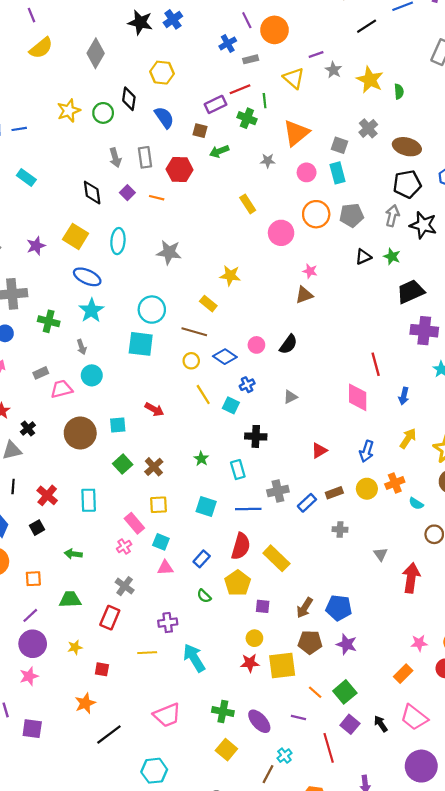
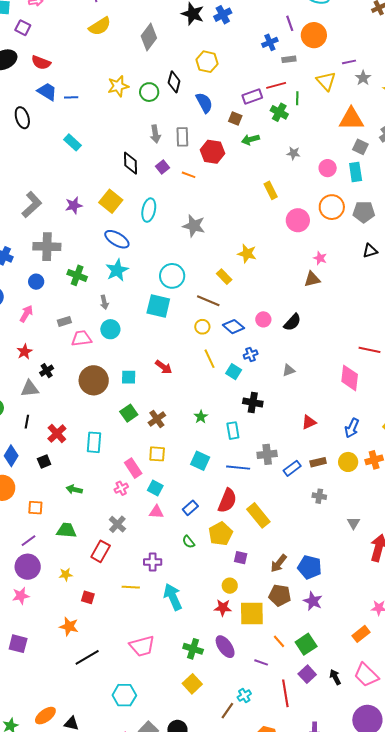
orange triangle: (296, 133) -> (351, 119), moved, turned 32
red line: (376, 364) -> (370, 350), turned -70
orange star: (85, 703) -> (69, 626), turned 30
purple ellipse: (259, 721) -> (225, 647), moved

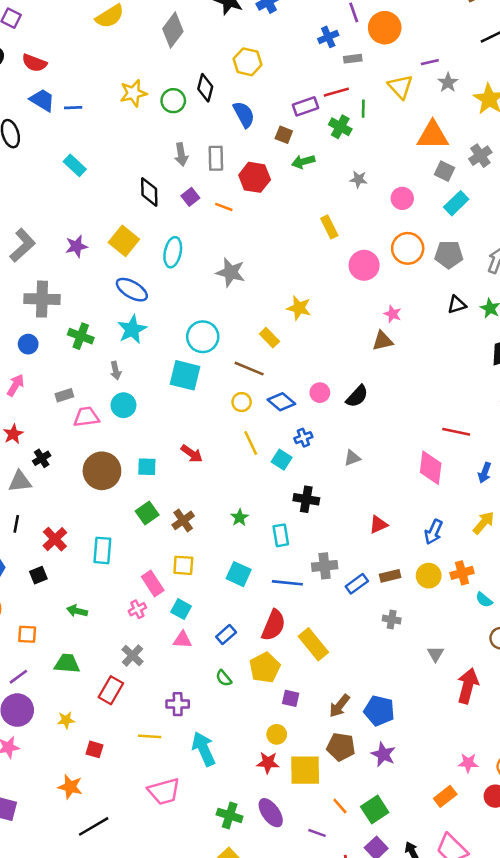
cyan rectangle: (356, 172) -> (456, 203), moved, turned 54
pink trapezoid: (142, 646) -> (164, 791), moved

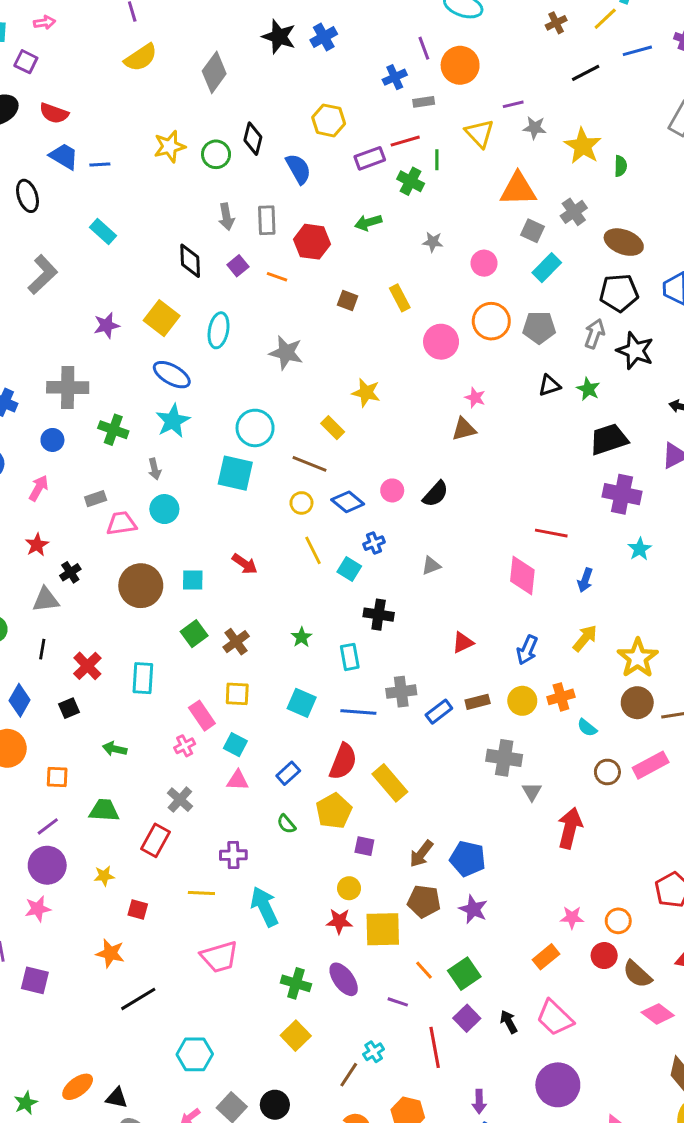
yellow hexagon: (247, 62) -> (329, 120), moved
gray star: (448, 83) -> (535, 128), turned -30
brown square: (284, 135) -> (348, 301), moved
gray L-shape: (22, 245) -> (43, 275), moved
gray cross: (392, 619) -> (504, 758), moved, size x1.6

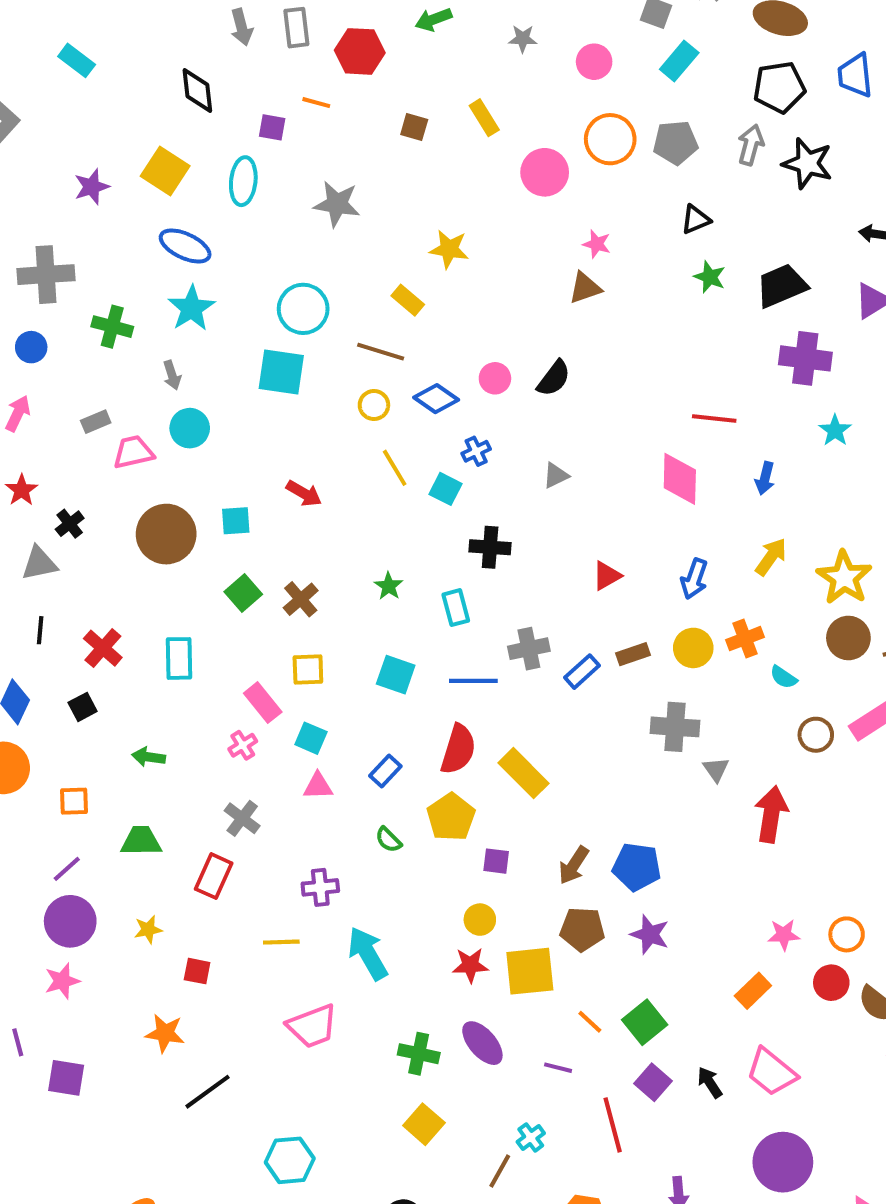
purple square: (238, 266) -> (272, 127), moved, turned -36
green star: (588, 389) -> (710, 277), moved

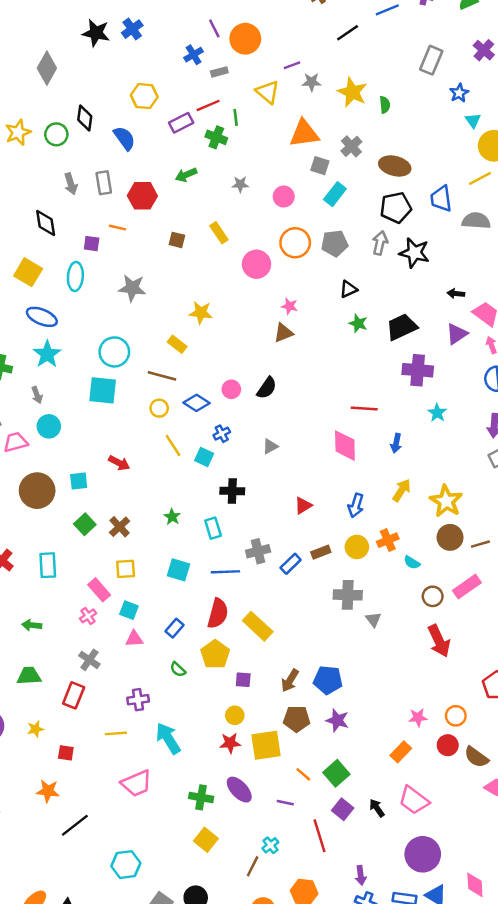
red arrow: (771, 814) -> (439, 641), moved, turned 148

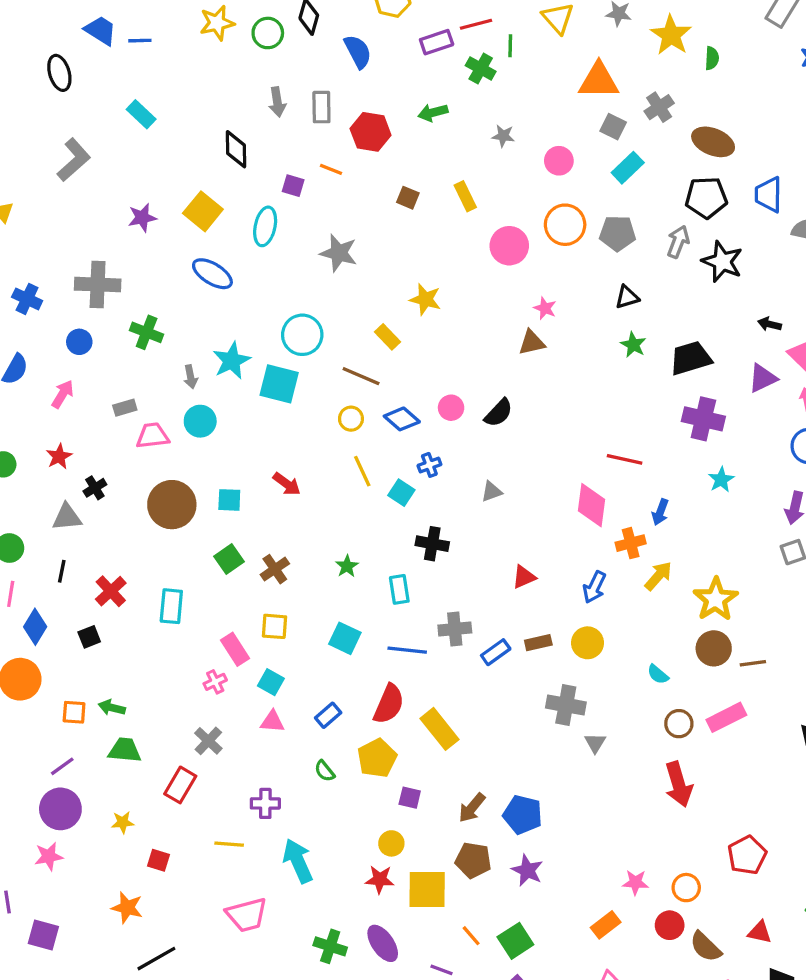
cyan star: (47, 354) -> (232, 361), moved
orange cross: (388, 540) -> (631, 543), moved
green arrow: (32, 625) -> (112, 708), moved

